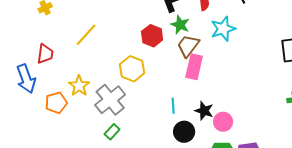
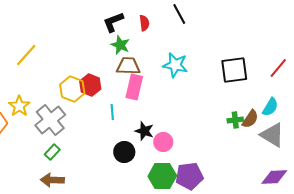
cyan star: (223, 29) -> (175, 65), moved, turned 30
red hexagon: (152, 36) -> (90, 85), moved
brown trapezoid: (188, 46) -> (128, 66), turned 55
cyan line: (173, 106) -> (112, 112), moved

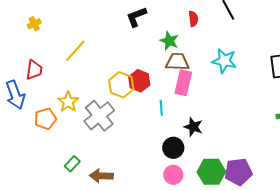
black L-shape: (113, 22) -> (136, 17), moved
pink circle: (163, 142) -> (173, 175), moved
green rectangle: (52, 152) -> (72, 164), moved

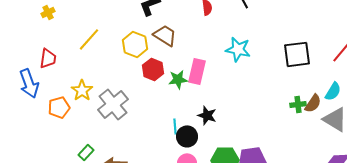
green star: (169, 41) -> (178, 79), moved, turned -30
brown trapezoid: (177, 62) -> (165, 35), moved, turned 30
yellow hexagon: (121, 85) -> (135, 44), moved
cyan line: (161, 108) -> (175, 126), moved

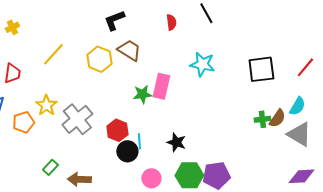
red hexagon: (153, 69) -> (117, 130), moved
black star: (207, 115) -> (176, 142), moved
black circle: (187, 136) -> (127, 151), moved

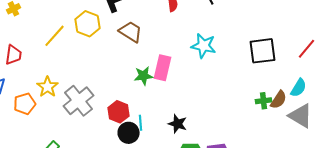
yellow hexagon: (99, 59) -> (88, 24), moved

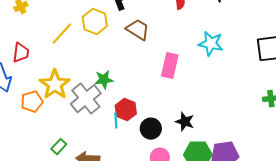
green star: (144, 76) -> (104, 80), moved
yellow star: (48, 87) -> (55, 85), size x1.4
cyan line: (141, 123) -> (116, 121), moved
black circle: (129, 133) -> (151, 129), moved

